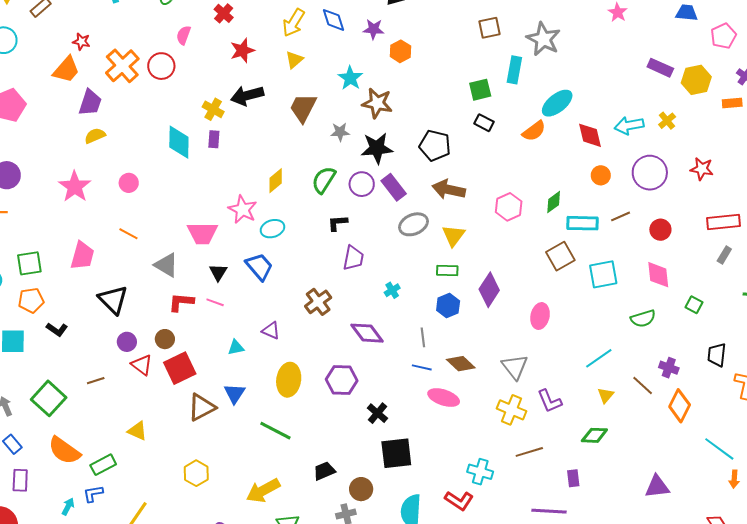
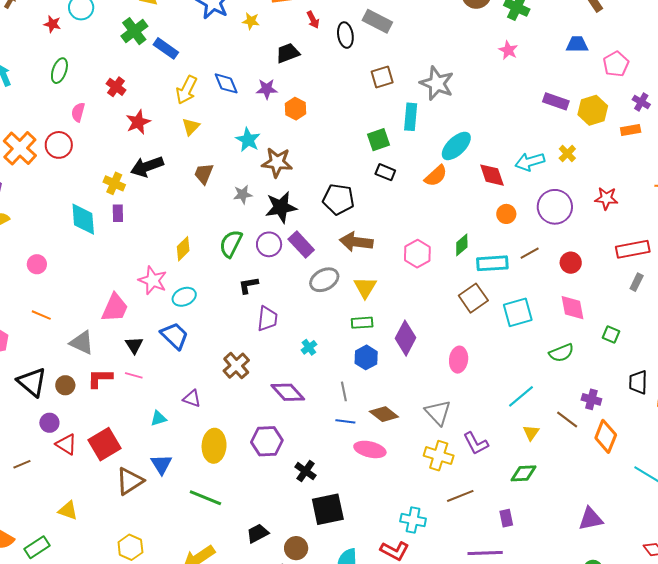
brown trapezoid: (303, 108) -> (204, 174), size x0.7
pink trapezoid: (202, 233) -> (115, 308), turned -60
brown circle: (165, 339) -> (65, 385), moved

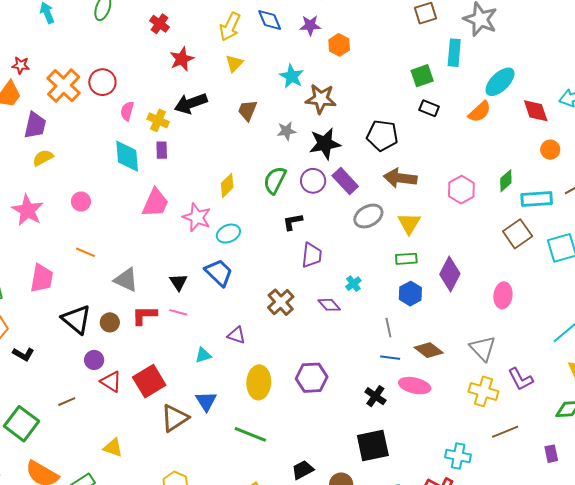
pink semicircle: (78, 112) -> (127, 111), moved
pink trapezoid: (115, 308) -> (155, 203), moved
purple diamond: (288, 392) -> (329, 305), moved, size x0.7
black cross: (306, 471) -> (375, 396), moved

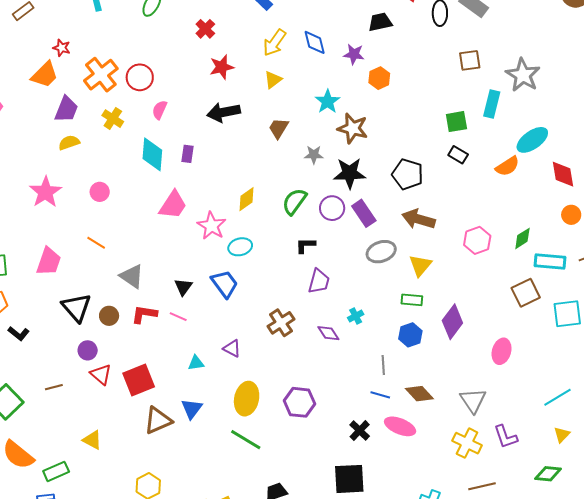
yellow cross: (158, 120) -> (113, 119), moved
green line: (250, 434) -> (246, 440), moved

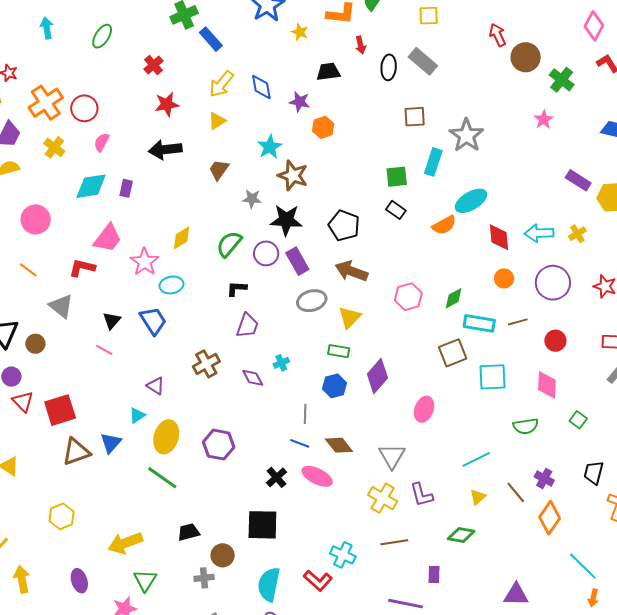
cyan diamond: (152, 154) -> (91, 186), turned 72
pink circle: (100, 192) -> (36, 219), size x1.5
red L-shape: (144, 314) -> (82, 268), moved
cyan triangle: (196, 363) -> (137, 415), moved, turned -30

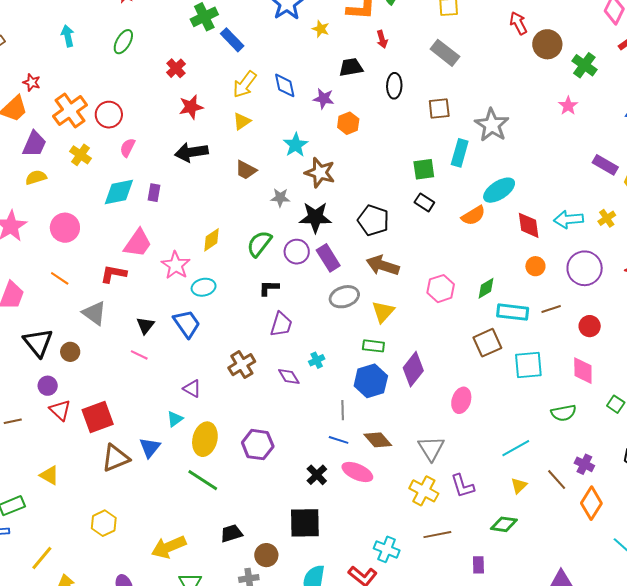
black ellipse: (389, 67) -> (394, 86), moved
brown trapezoid: (219, 170) -> (246, 170), turned -95
blue hexagon: (335, 386) -> (371, 381), size x1.4

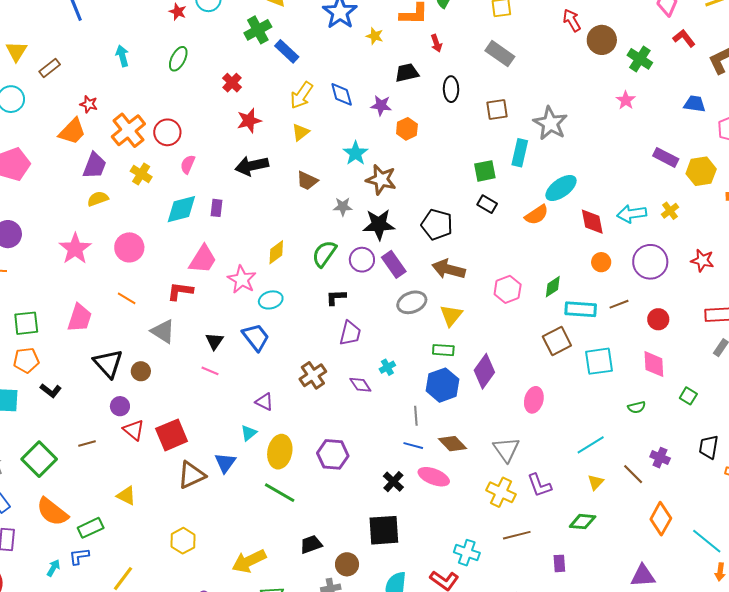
green semicircle: (564, 413) -> (637, 407), size x0.7
orange diamond: (591, 503) -> (661, 519), moved

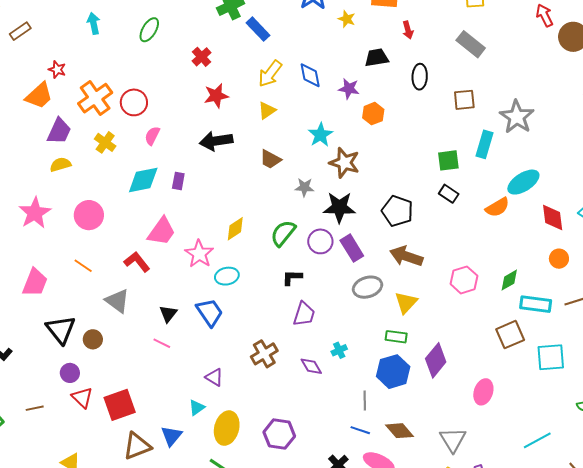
red L-shape: (180, 291) -> (137, 262), turned 40

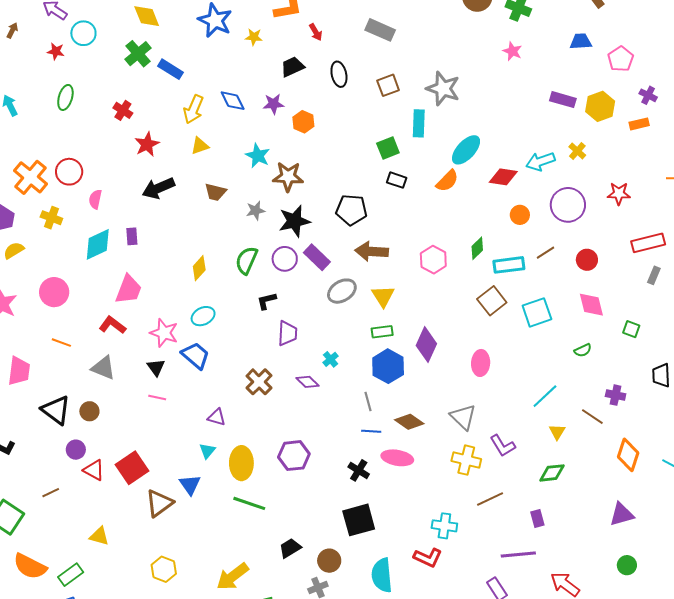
yellow triangle: (267, 111) -> (200, 146), turned 30
red diamond: (553, 218) -> (503, 177), turned -60
pink star: (199, 254) -> (164, 333), moved

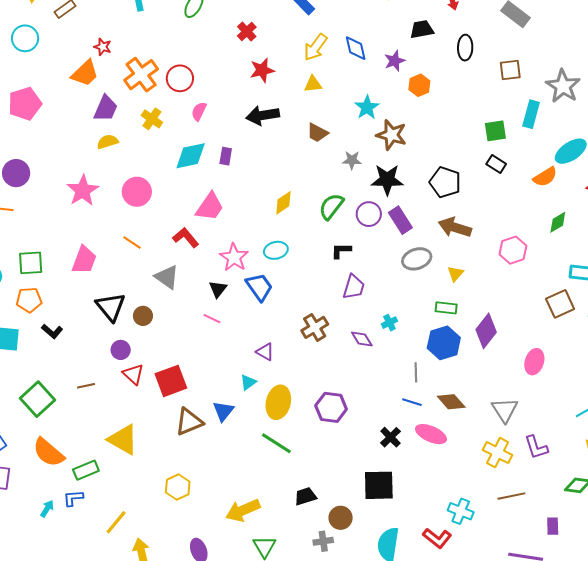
purple star: (274, 104) -> (395, 61), turned -30
green diamond: (477, 248) -> (558, 222), moved
yellow triangle: (383, 296) -> (455, 274), size x0.7
yellow triangle: (99, 536) -> (123, 440), size x1.6

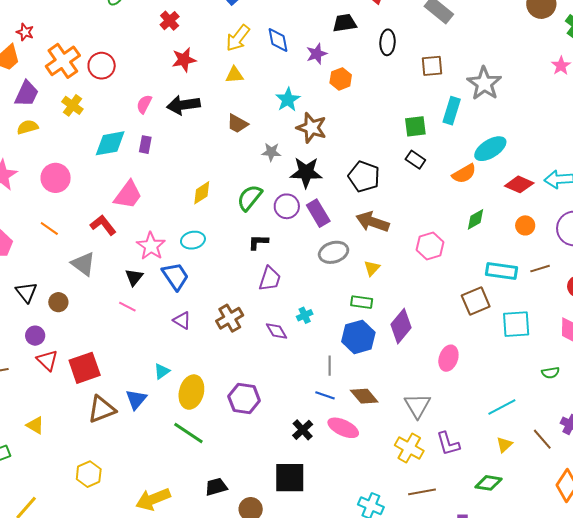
pink semicircle: (199, 111) -> (144, 104), moved
black triangle: (111, 307) -> (26, 292), size x0.7
purple triangle: (265, 352) -> (182, 320), moved
yellow triangle: (123, 440) -> (35, 425), size x0.6

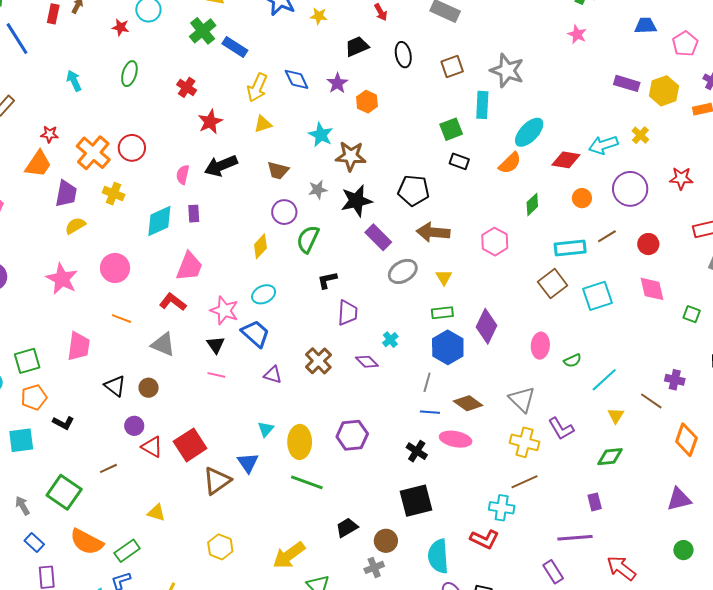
purple circle: (287, 206) -> (284, 212), moved
gray line: (330, 366) -> (427, 382), turned 30
green semicircle: (550, 373) -> (572, 361), moved
brown line: (422, 492) -> (524, 482), moved

